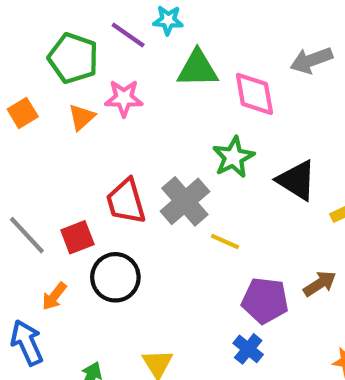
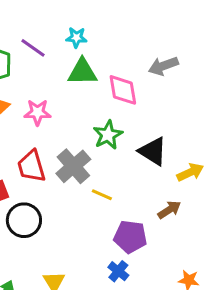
cyan star: (168, 20) -> (76, 37), moved
pink star: (124, 98) -> (37, 112), moved
brown arrow: (320, 284) -> (169, 210), moved

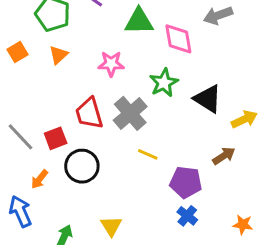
pink star: (37, 112) -> (111, 64), moved
yellow line: (102, 195) -> (148, 154), moved
blue cross: (118, 271) -> (187, 216), moved

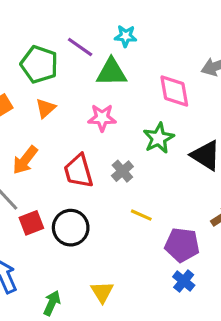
green triangle: (139, 21) -> (111, 72), moved
gray cross: (130, 113) -> (122, 171), size x0.6
red square: (56, 138) -> (31, 223), moved
orange arrow: (39, 179) -> (25, 160), moved, size x1.4

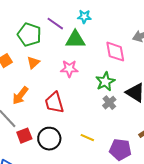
gray cross: (122, 171) -> (109, 103), moved
yellow line: (141, 215) -> (87, 138), moved

